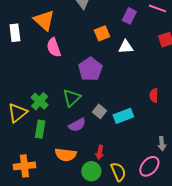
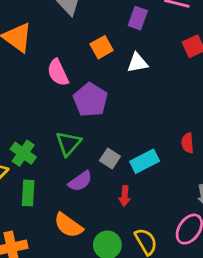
pink semicircle: (54, 47) -> (58, 73), moved
red semicircle: (154, 95) -> (188, 143), moved
red arrow: (100, 152) -> (125, 196), moved
orange semicircle: (66, 155) -> (68, 225), turned 35

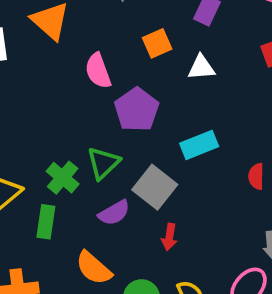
green cross: (23, 153) -> (63, 178), moved
gray square: (110, 158) -> (155, 187), size x1.6
cyan rectangle: (145, 161) -> (199, 145), moved

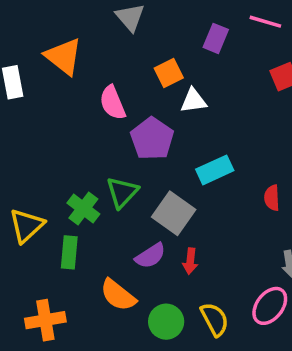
white triangle: (201, 67) -> (193, 101), moved
purple semicircle: (114, 213) -> (150, 256), moved

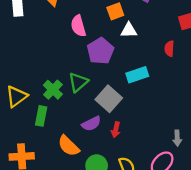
red semicircle: (272, 198) -> (169, 49), moved

